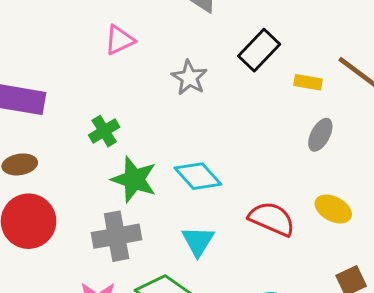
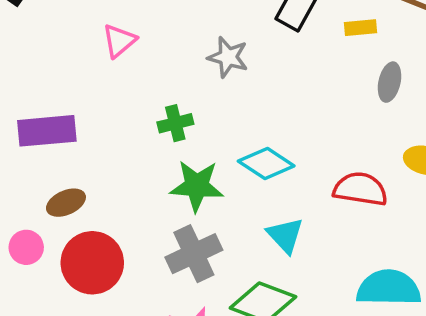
pink triangle: (119, 40) -> (119, 41), moved
green cross: (104, 131) -> (175, 123), moved, turned 32

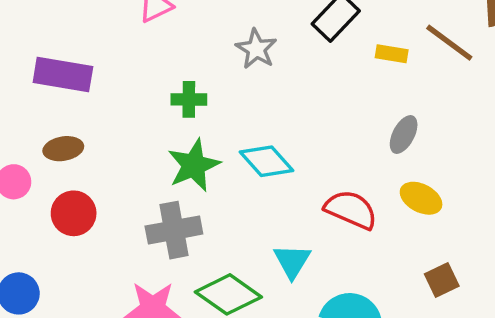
gray ellipse: (389, 82) -> (404, 134), moved
green star: (197, 186) -> (194, 165), turned 30
cyan triangle: (285, 235) -> (292, 261), moved
red circle: (92, 263) -> (74, 213), size x0.7

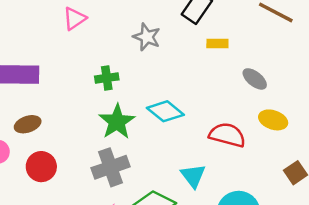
yellow rectangle: (392, 54) -> (217, 44), moved
gray ellipse: (404, 134) -> (255, 79), turned -70

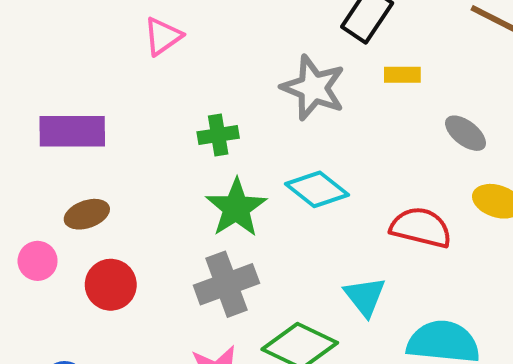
gray star: (147, 37) -> (313, 88), moved, size x1.4

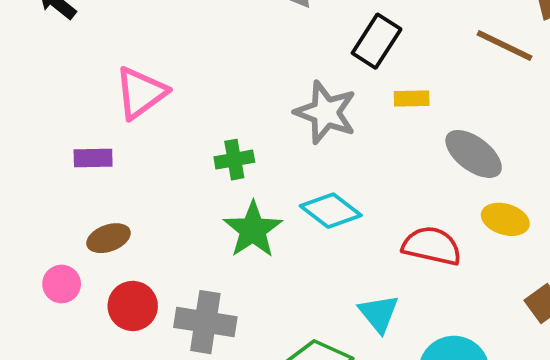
pink triangle: (163, 36) -> (141, 93), moved, size x1.4
purple rectangle: (72, 131) -> (93, 158), size x0.6
gray ellipse: (466, 133) -> (474, 154), size x1.4
gray cross: (226, 284) -> (205, 322), moved, turned 30

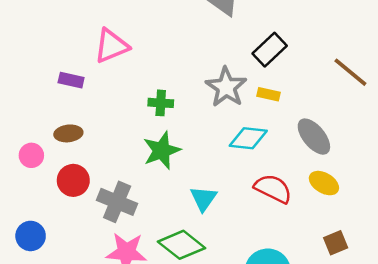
yellow rectangle: (412, 99) -> (269, 94), moved
cyan diamond: (331, 211) -> (248, 138), moved, turned -45
cyan triangle: (379, 313) -> (203, 199), moved

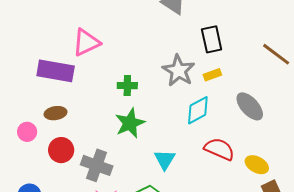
black rectangle: (270, 50) -> (212, 39), turned -56
purple rectangle: (71, 80) -> (56, 71), size x1.8
yellow rectangle: (269, 94) -> (212, 75), turned -30
cyan diamond: (248, 138) -> (198, 110), turned -32
yellow ellipse: (324, 183) -> (257, 165), moved

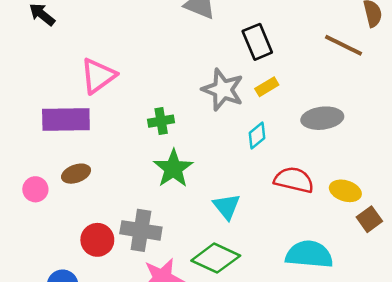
gray ellipse: (250, 106) -> (322, 118), turned -44
cyan diamond: (198, 110) -> (257, 136), size x0.7
pink circle: (27, 132) -> (35, 189), moved
red circle: (61, 150) -> (97, 240), moved

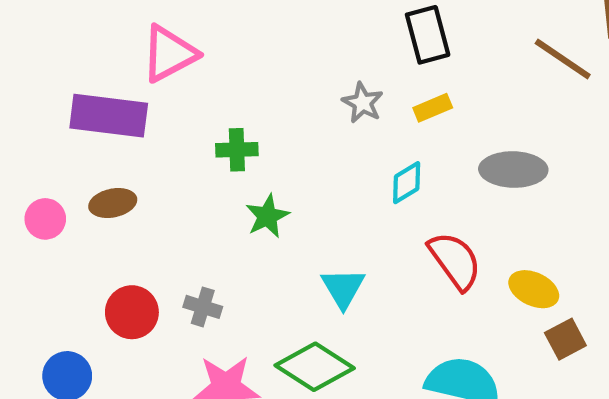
gray star: (223, 90) -> (363, 103), size x0.6
green cross: (161, 121) -> (237, 150), moved
green star: (173, 168) -> (267, 216), size x0.7
red semicircle: (294, 180) -> (455, 261), turned 33
gray cross: (141, 230) -> (203, 307), size x0.6

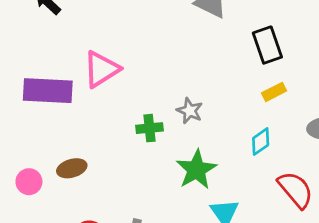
gray star: (363, 103) -> (190, 111), moved
purple rectangle: (109, 116) -> (48, 91), moved
green star: (267, 216) -> (196, 170), moved, size x1.4

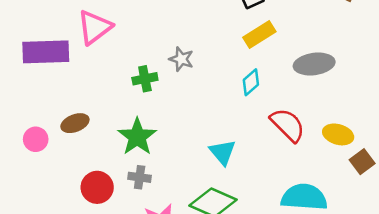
yellow rectangle: (274, 92) -> (259, 34), size x1.4
green star: (196, 170) -> (137, 137), moved

